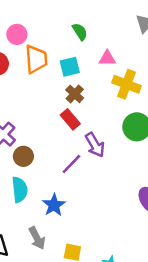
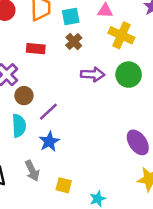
red rectangle: (70, 119) -> (36, 49), moved, turned -48
purple arrow: (95, 145) -> (93, 74), moved, turned -60
purple line: (71, 164) -> (48, 112), moved

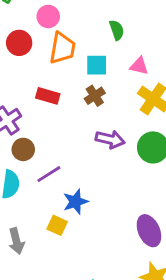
blue star: (49, 141) -> (75, 202), moved
yellow square: (64, 185) -> (57, 225), moved

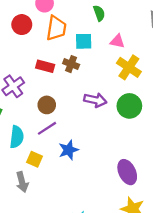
brown cross: (95, 96) -> (71, 64), moved, turned -35
brown circle: (23, 149) -> (47, 105), moved
yellow square: (57, 225) -> (35, 159), moved

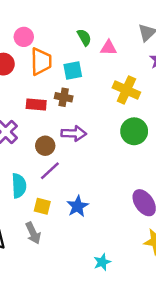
pink triangle: (117, 41) -> (109, 48), moved
purple arrow: (95, 100) -> (74, 133), moved
blue star: (68, 150) -> (78, 206), moved

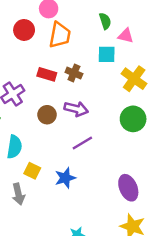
cyan square: (73, 70) -> (107, 54), moved
purple line: (50, 171) -> (82, 143), moved

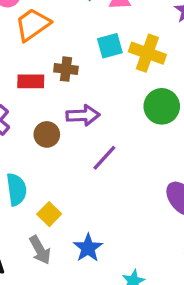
orange trapezoid: (60, 35) -> (33, 25), turned -120
cyan square: (107, 54) -> (110, 46), moved
yellow square: (32, 171) -> (49, 214), turned 35
blue star: (65, 178) -> (88, 248), moved

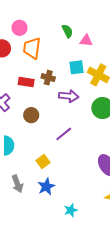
orange trapezoid: (33, 25) -> (32, 48), turned -55
purple arrow: (83, 115) -> (69, 96), moved
yellow square: (49, 214) -> (43, 161), moved

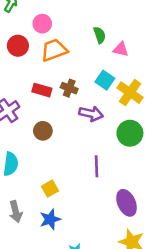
orange trapezoid: (32, 48) -> (54, 50), turned 55
cyan square: (76, 67) -> (105, 80), turned 35
purple line: (64, 134) -> (96, 166), moved, turned -60

